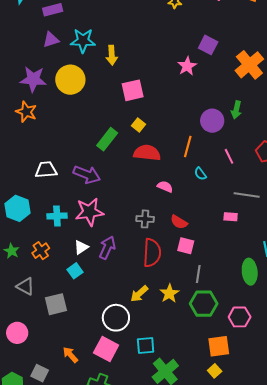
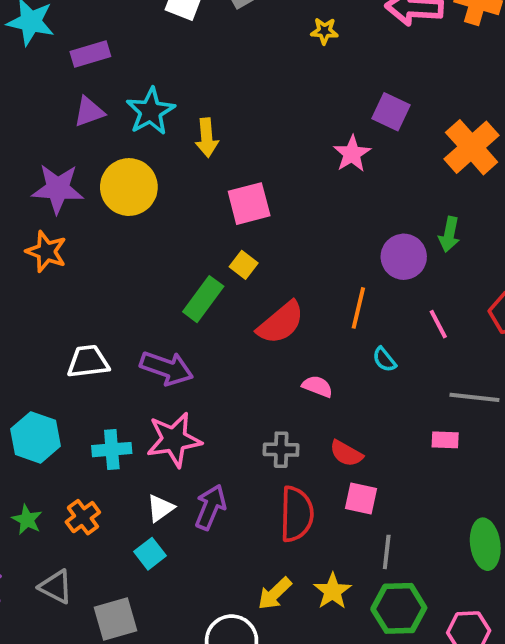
cyan star: (83, 41) -> (151, 111), turned -30
yellow square: (139, 125) -> (244, 265), moved
red semicircle: (147, 153) -> (281, 323), turned 136

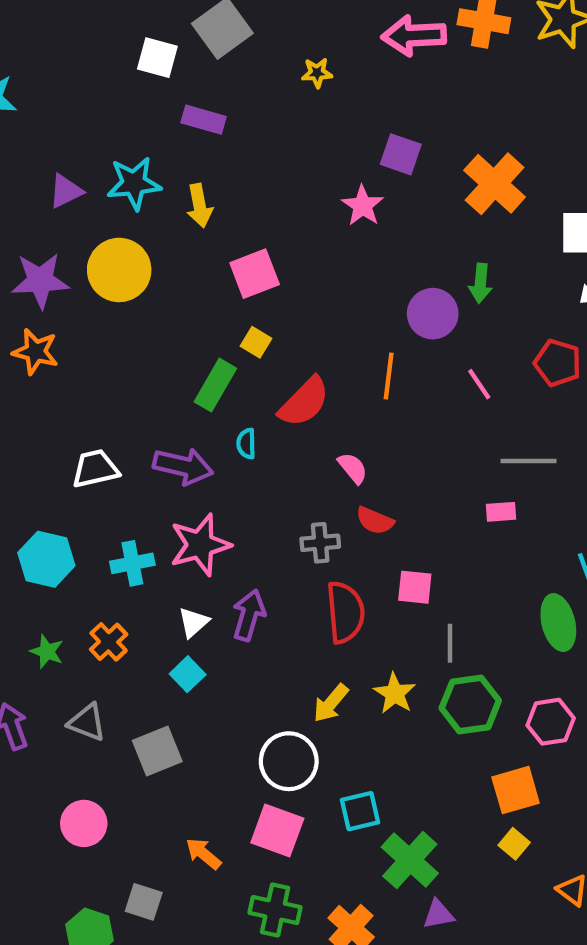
purple rectangle: (90, 54) -> (204, 120), moved, turned 39
cyan star: (151, 111) -> (134, 183), turned 30
cyan semicircle: (384, 359) -> (246, 444), moved, turned 44
pink semicircle: (317, 386) -> (353, 468), turned 36
red semicircle: (346, 453) -> (375, 521), moved

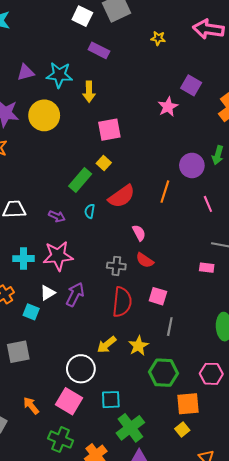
purple arrow: (183, 466) -> (57, 216), size x0.6
cyan square: (188, 674) -> (31, 312), moved, turned -35
green hexagon: (470, 704) -> (163, 373), moved

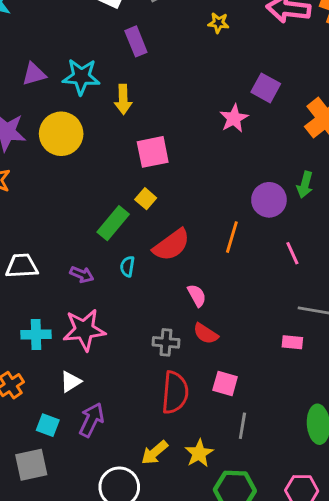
purple rectangle: (99, 50) -> (136, 41), turned 42
purple arrow: (75, 294) -> (91, 420), moved
cyan square: (31, 312) -> (48, 425), moved

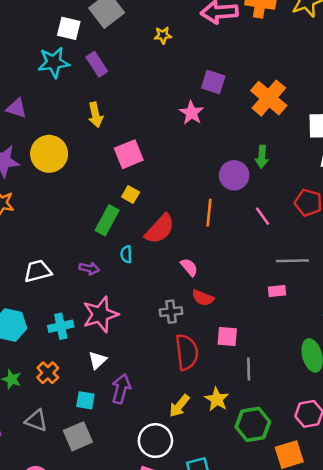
purple triangle: (34, 74) -> (17, 108), turned 45
cyan star: (81, 77) -> (54, 62), moved

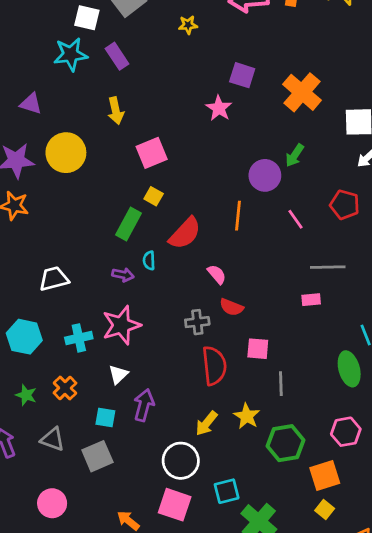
green arrow: (262, 157) -> (295, 155), turned 30
purple arrow: (89, 268) -> (123, 275), moved

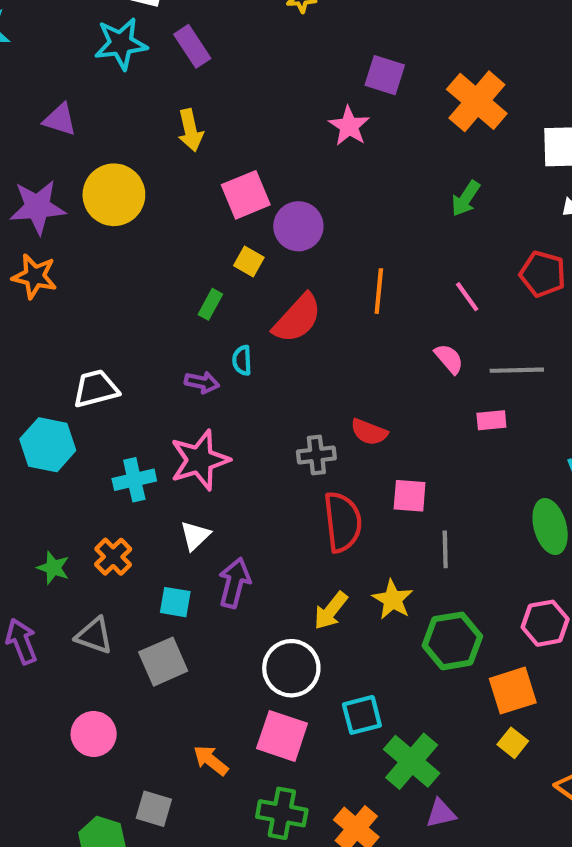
purple circle: (265, 175) -> (298, 226), moved
green rectangle: (129, 224) -> (210, 304), size x0.6
pink semicircle: (217, 274) -> (449, 359), moved
cyan hexagon: (24, 337) -> (48, 445), moved

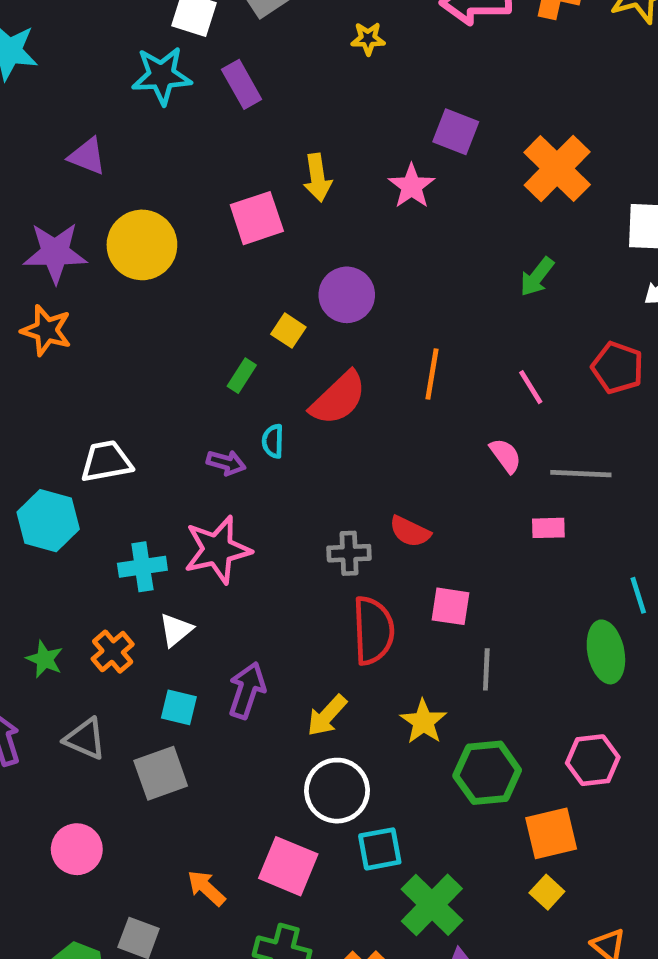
yellow arrow: (190, 130) -> (318, 178), moved
pink square: (246, 195) -> (257, 218), moved
white triangle: (195, 536) -> (176, 630), moved
yellow arrow: (331, 611) -> (327, 715), moved
white circle: (291, 668) -> (337, 791), moved

